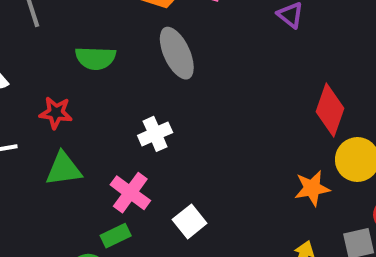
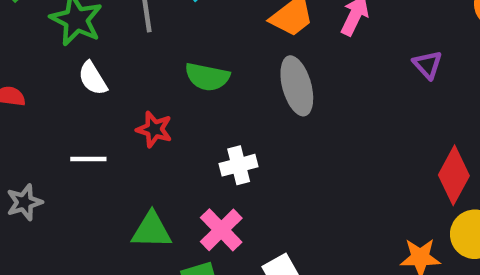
white cross: (155, 134) -> (239, 165), moved
green triangle: (64, 169) -> (152, 230), moved

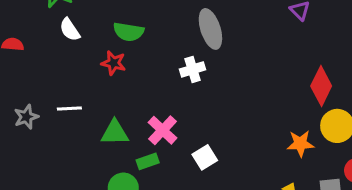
green semicircle: (207, 77) -> (129, 32), moved
white line: (88, 159) -> (69, 108), moved
white cross: (239, 165) -> (193, 69), moved

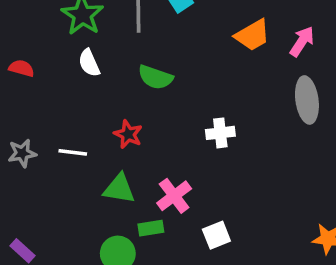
gray ellipse: (210, 29) -> (307, 100), moved
red star: (114, 63) -> (128, 134), moved

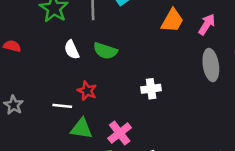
orange trapezoid: (252, 35) -> (172, 21), turned -30
white semicircle: (89, 63) -> (72, 50), moved
white line: (73, 152) -> (62, 106), moved
gray star: (22, 153) -> (14, 105), turned -30

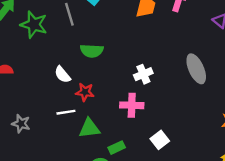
white semicircle: (72, 50) -> (63, 75), moved
gray ellipse: (211, 65) -> (196, 69), moved
pink cross: (120, 133) -> (132, 105), moved, turned -35

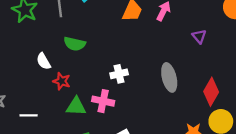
white line: (66, 112) -> (29, 115), moved
green triangle: (89, 128) -> (76, 106), moved

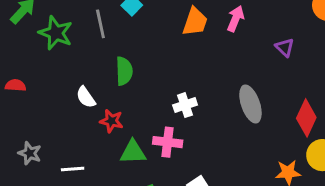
green semicircle: (75, 44) -> (124, 71), turned -100

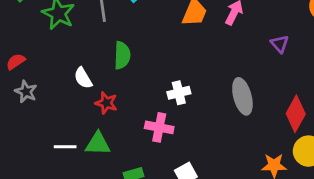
red semicircle: (15, 85) -> (16, 62), turned -42
green triangle: (133, 152) -> (98, 144), moved
gray star: (30, 153) -> (26, 92), moved

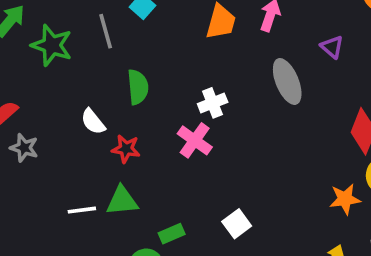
white cross: (179, 93) -> (213, 103), moved
gray ellipse: (242, 96) -> (287, 81), moved
pink cross: (159, 127) -> (195, 140), moved, turned 32

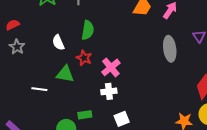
white cross: (213, 103) -> (109, 91), moved
red star: (126, 149) -> (84, 58), moved
green triangle: (122, 201) -> (65, 74), moved

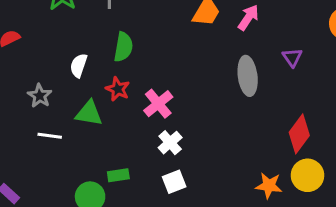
white semicircle: (58, 42) -> (79, 65), turned 42
gray star: (17, 47) -> (40, 96), moved
white cross: (109, 91) -> (170, 143), moved, turned -35

